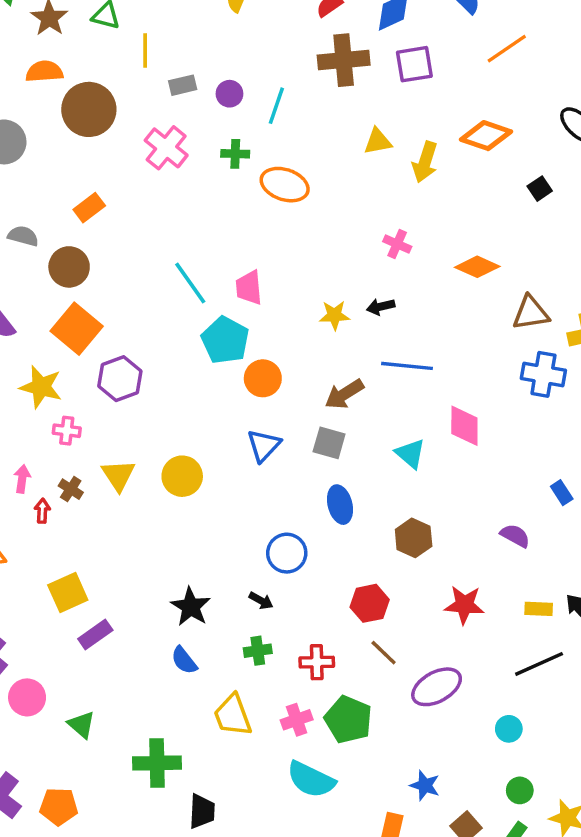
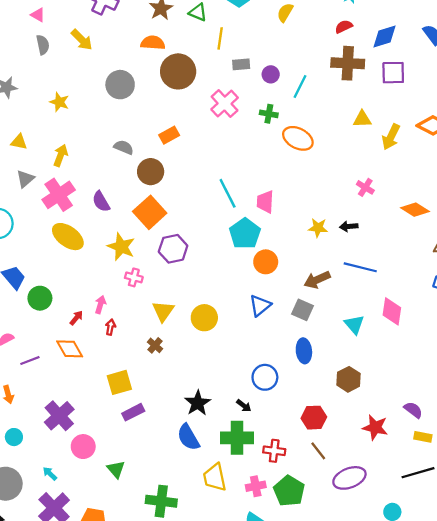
brown cross: (71, 489) -> (155, 345), moved
purple semicircle: (515, 536) -> (413, 410), moved
green cross: (258, 651) -> (237, 438), size x1.8
blue semicircle: (184, 660) -> (188, 437), size x1.4

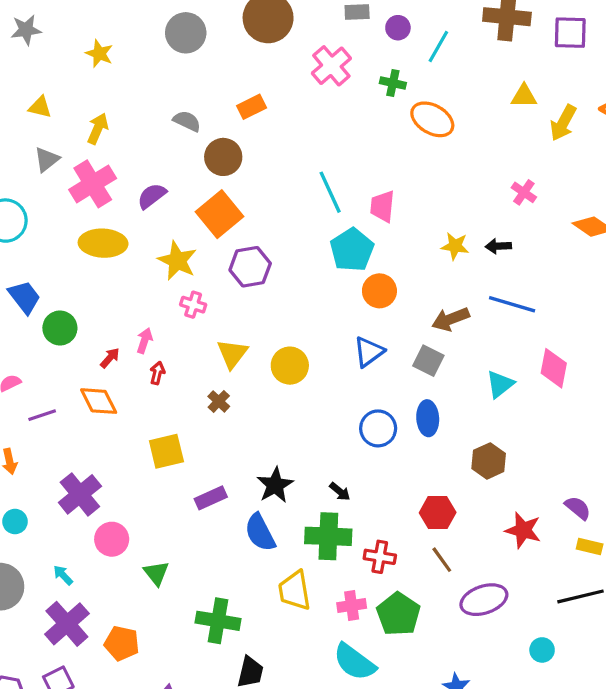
purple semicircle: (101, 202) -> (152, 196), turned 80
yellow ellipse: (68, 237) -> (103, 243), turned -36
cyan triangle: (354, 324) -> (500, 384), turned 30
blue circle: (265, 377) -> (378, 428), moved
purple rectangle: (133, 412) -> (211, 498), moved

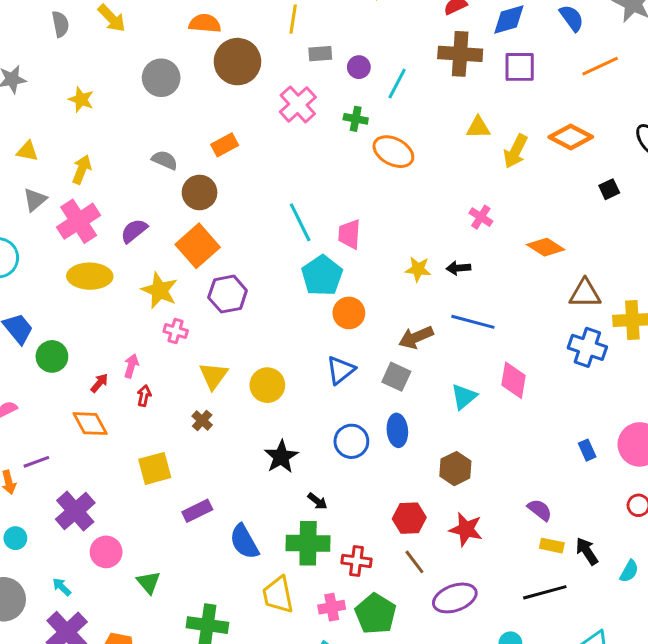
purple line: (42, 415) -> (36, 462), moved
black star: (275, 485) -> (281, 457), moved
red star: (523, 530) -> (466, 529), moved

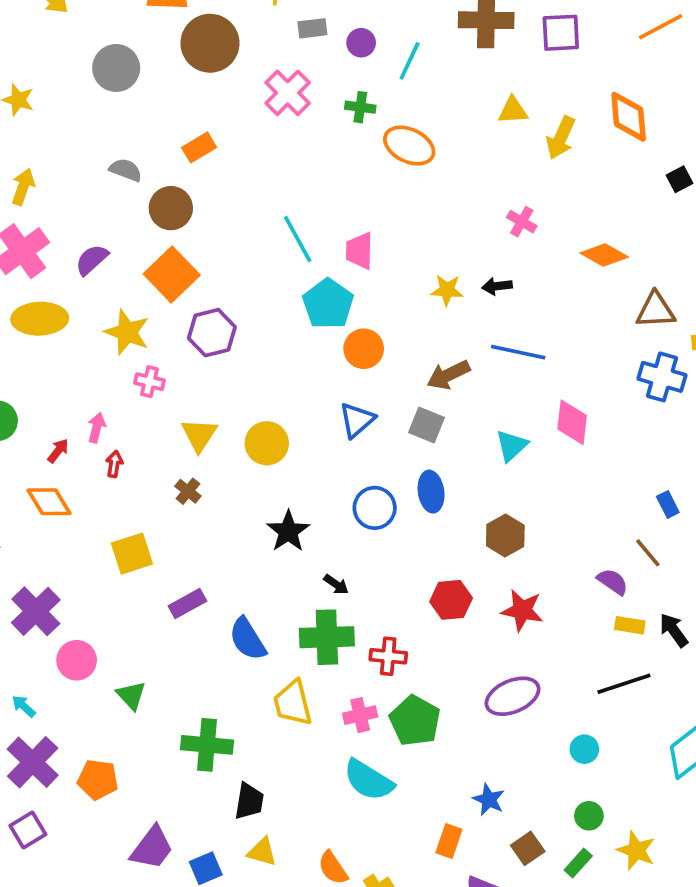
orange diamond: (571, 137) -> (629, 117), turned 60
brown line: (414, 562) -> (648, 553), moved

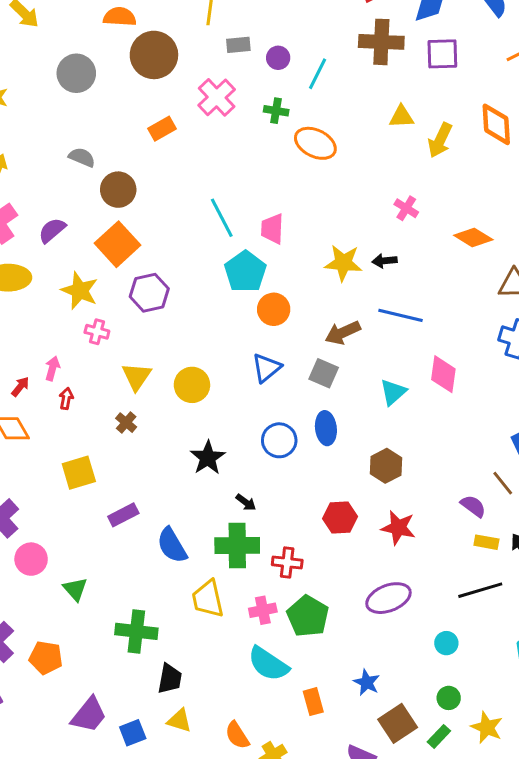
orange rectangle: (199, 147) -> (162, 129), moved
yellow star: (447, 290) -> (343, 263), size x1.4
orange rectangle: (449, 841) -> (313, 702), moved, turned -36
brown square: (528, 848) -> (398, 723), size x1.4

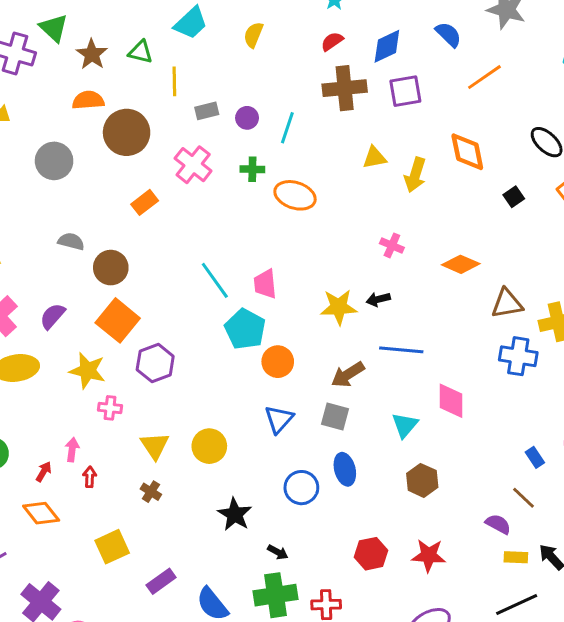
brown hexagon: (386, 466) -> (422, 480), moved

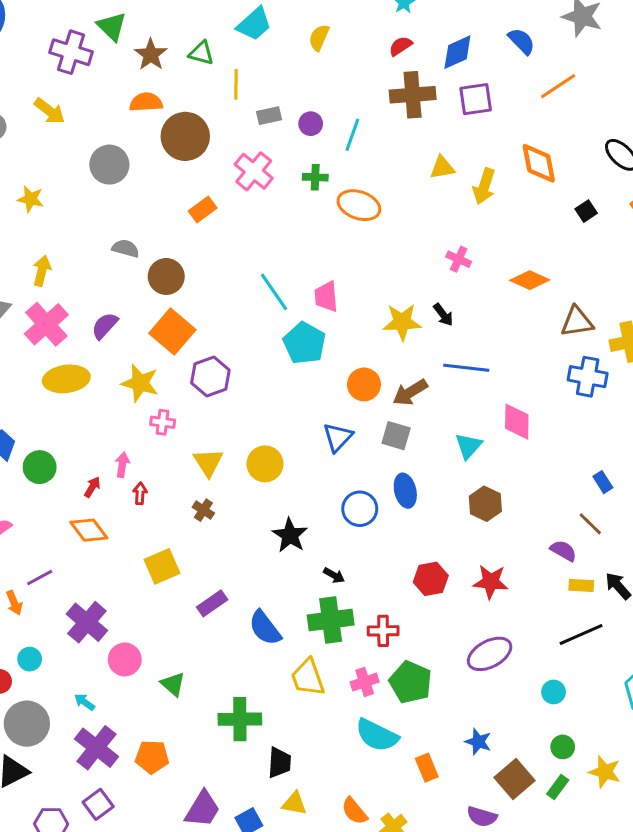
black arrow: (378, 299) -> (443, 315), turned -115
orange circle: (278, 362) -> (364, 384), moved

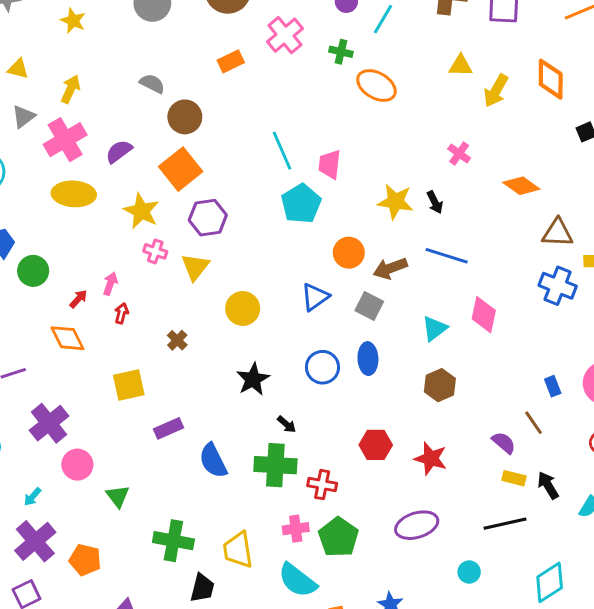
yellow triangle: (208, 462) -> (195, 267), moved
yellow trapezoid: (308, 677) -> (238, 550), moved
cyan arrow: (85, 702) -> (32, 497), turned -96

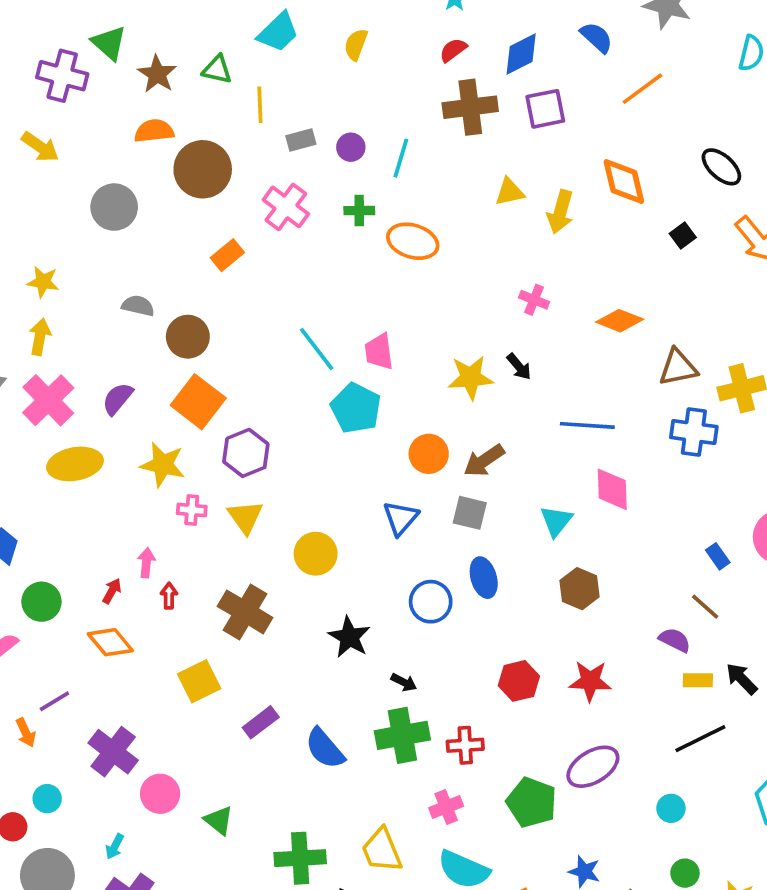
yellow star: (73, 21) -> (43, 282), moved
blue line: (447, 256) -> (587, 425), moved
green circle: (33, 271) -> (41, 602), moved
brown cross: (177, 340) -> (245, 612), size x2.0
green pentagon: (338, 537) -> (532, 802), moved

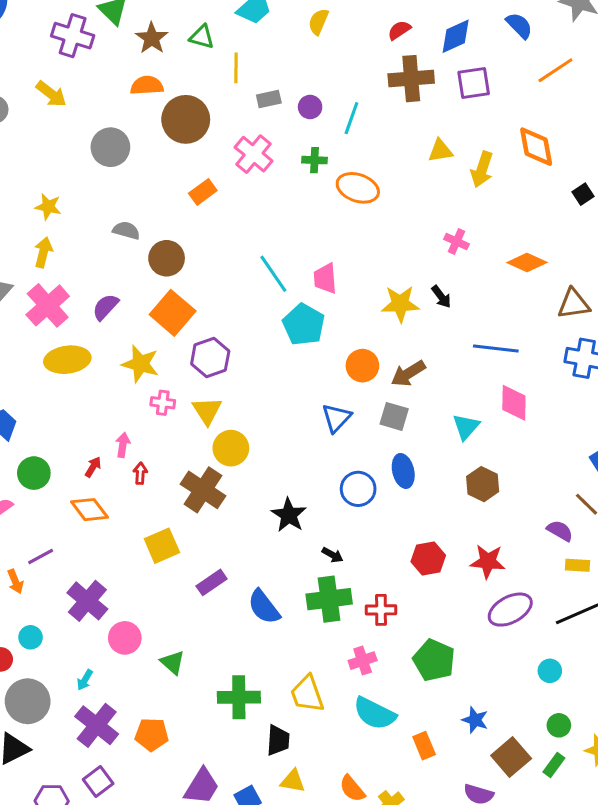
yellow circle: (316, 554) -> (231, 448), moved
purple ellipse: (593, 767) -> (510, 610), moved

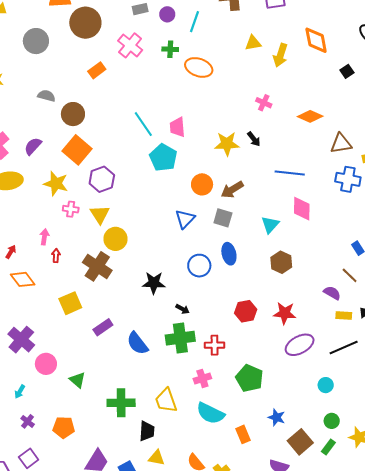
red arrow: (93, 467) -> (11, 252), moved
black star: (289, 515) -> (154, 283), turned -30
purple cross: (97, 725) -> (28, 421), size x0.5

